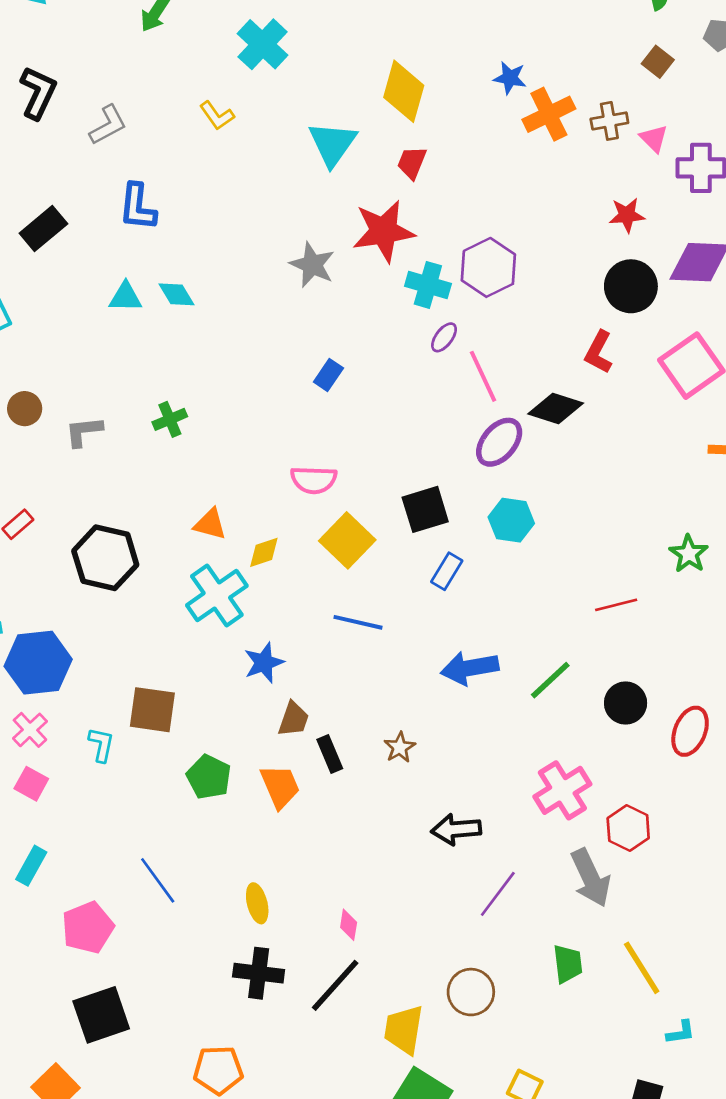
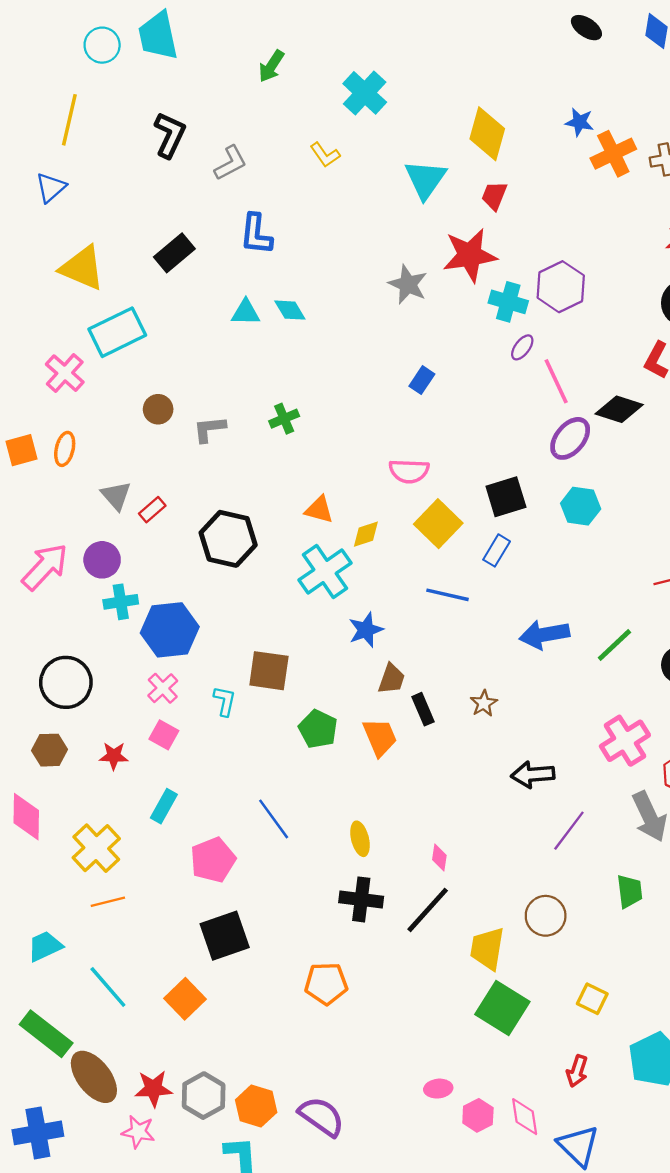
blue rectangle: (447, 571) -> (497, 550), moved

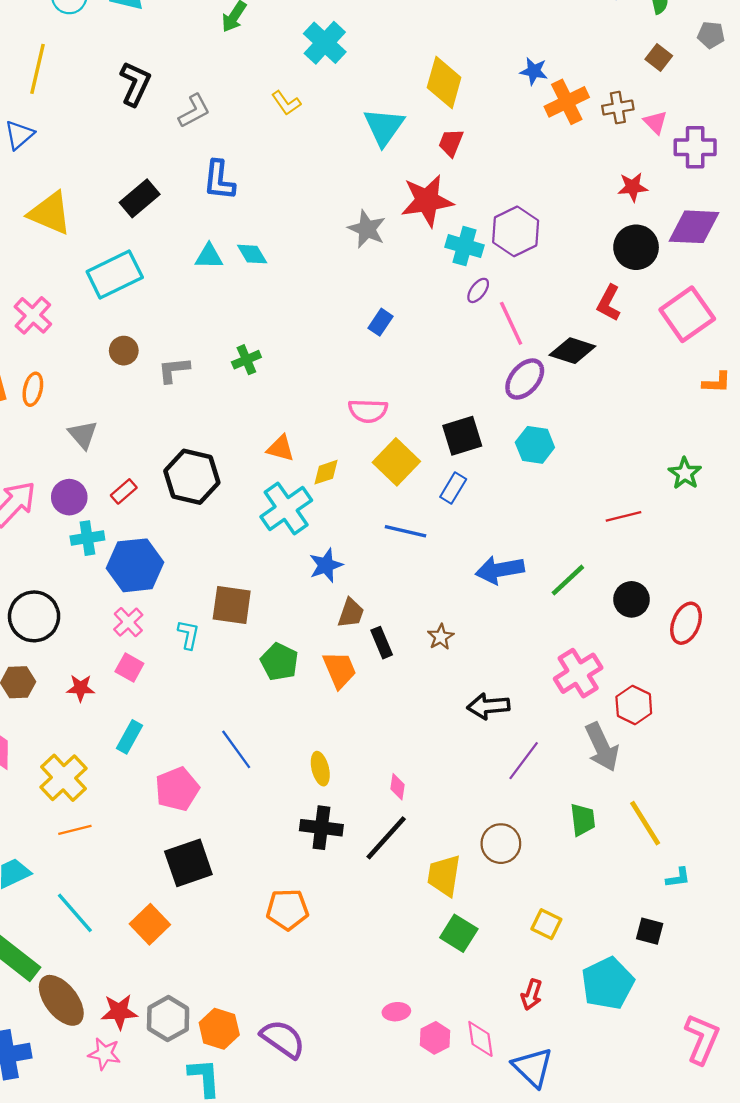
cyan rectangle: (117, 332) -> (115, 274), moved
red rectangle: (152, 510) -> (124, 491), moved
green square: (502, 1008) -> (459, 933), size x0.7

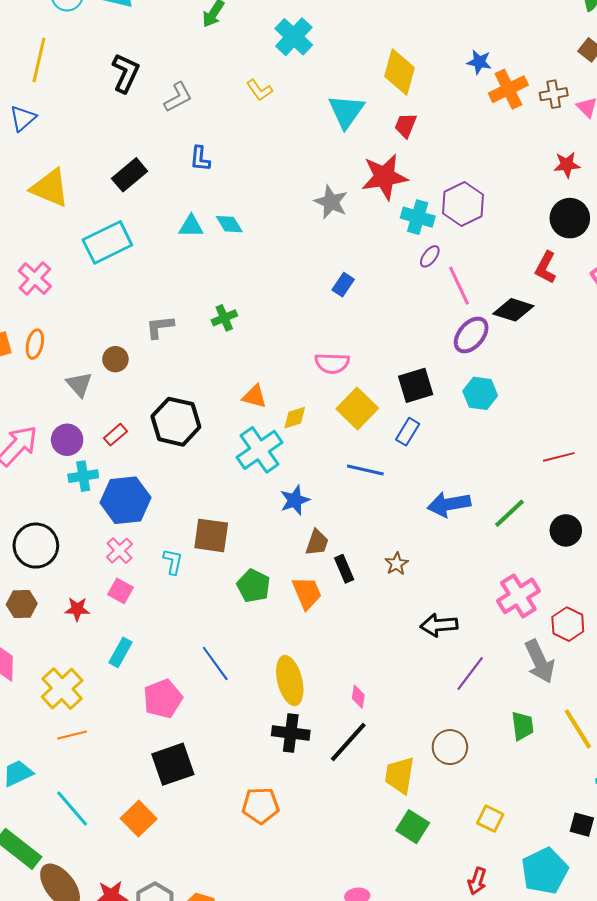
blue L-shape: (219, 180) -> (200, 159), size x0.7
brown circle: (124, 351) -> (115, 359), moved
yellow ellipse: (320, 769) -> (290, 681), size x1.6

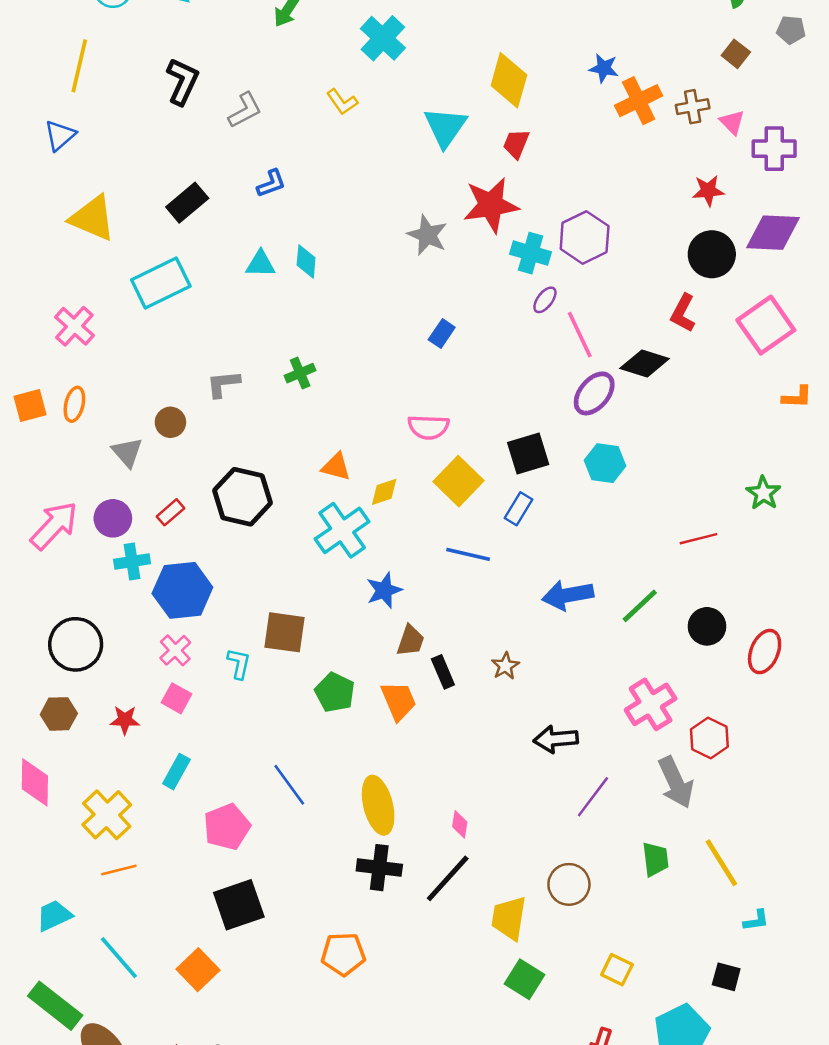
blue L-shape: (200, 159) -> (271, 183), turned -116
cyan diamond: (229, 224) -> (306, 261), turned 36

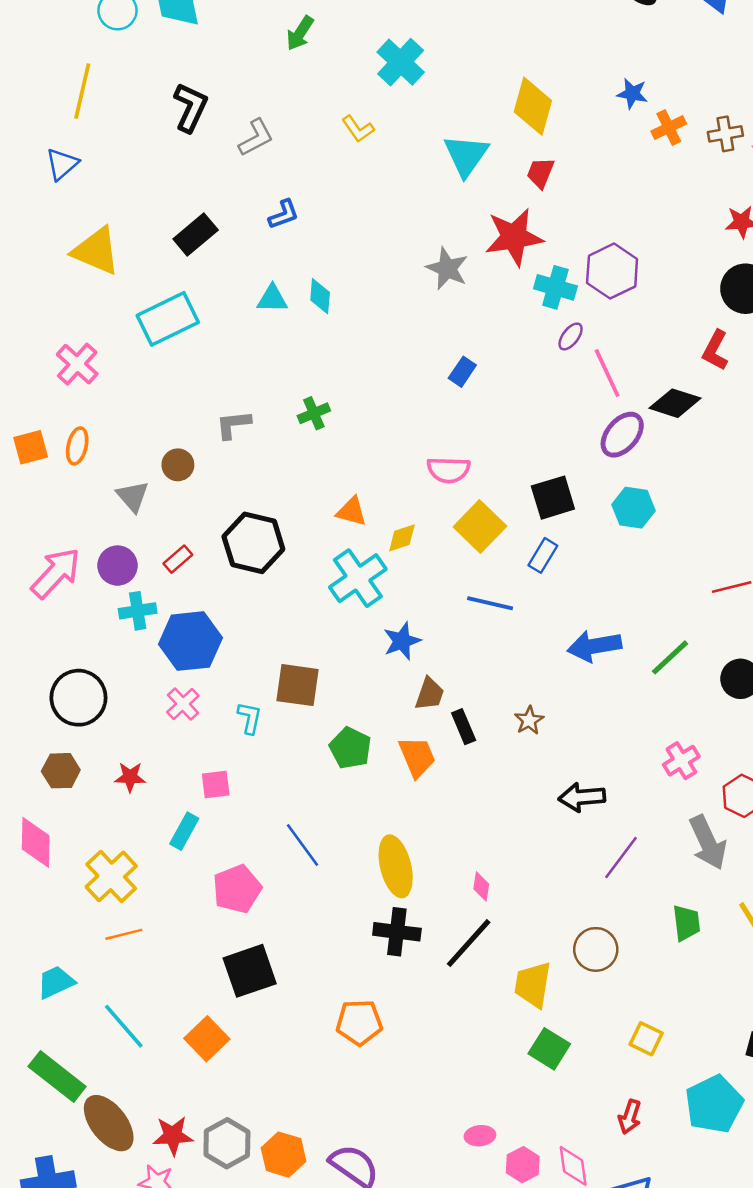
orange cross: (639, 101) -> (669, 128), size x0.7
pink square: (176, 698) -> (216, 785), moved, turned -36
pink cross: (651, 704) -> (681, 761), size x0.7

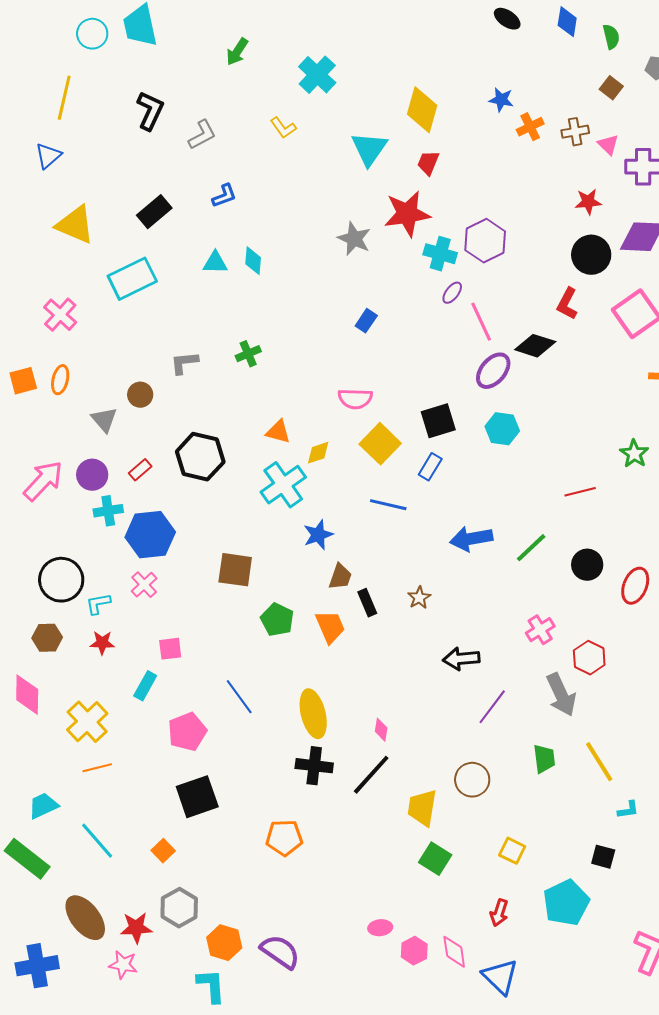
cyan L-shape: (250, 718) -> (98, 604), moved, turned -112
orange square: (207, 1039) -> (163, 851), size x0.7
green rectangle: (57, 1077) -> (27, 859), moved
gray hexagon: (227, 1143) -> (179, 908), moved

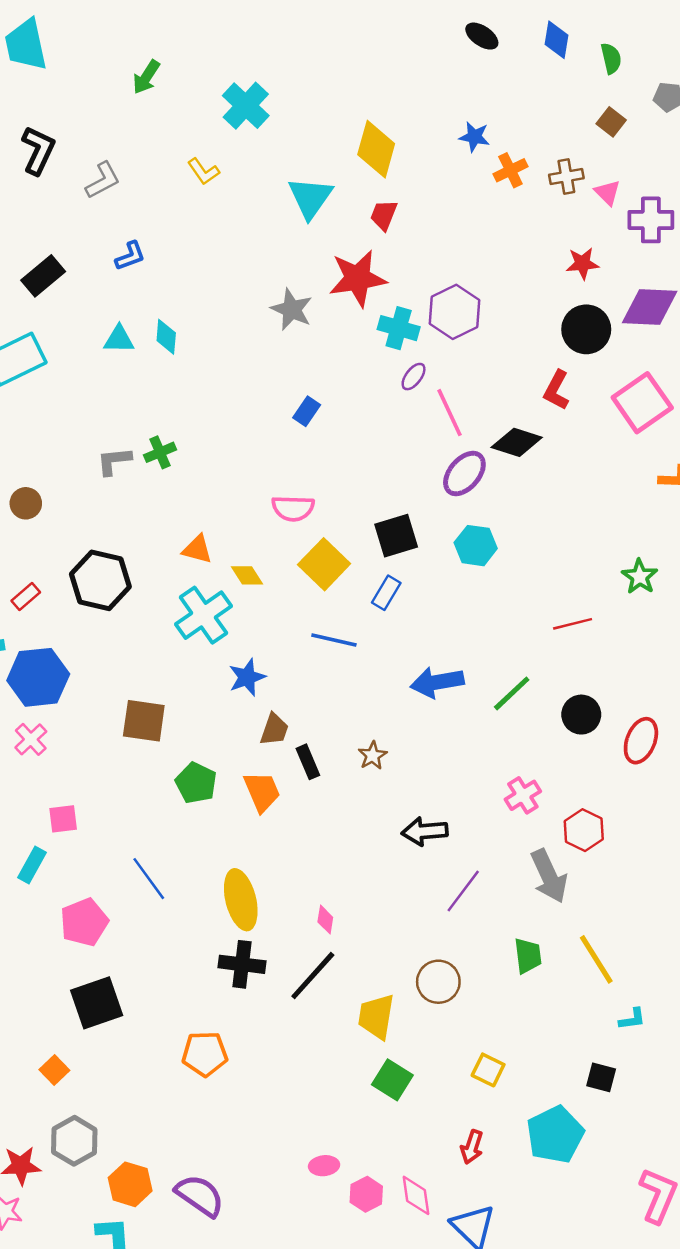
gray L-shape: (184, 363) -> (114, 461), moved
yellow diamond: (318, 453) -> (247, 575), turned 76

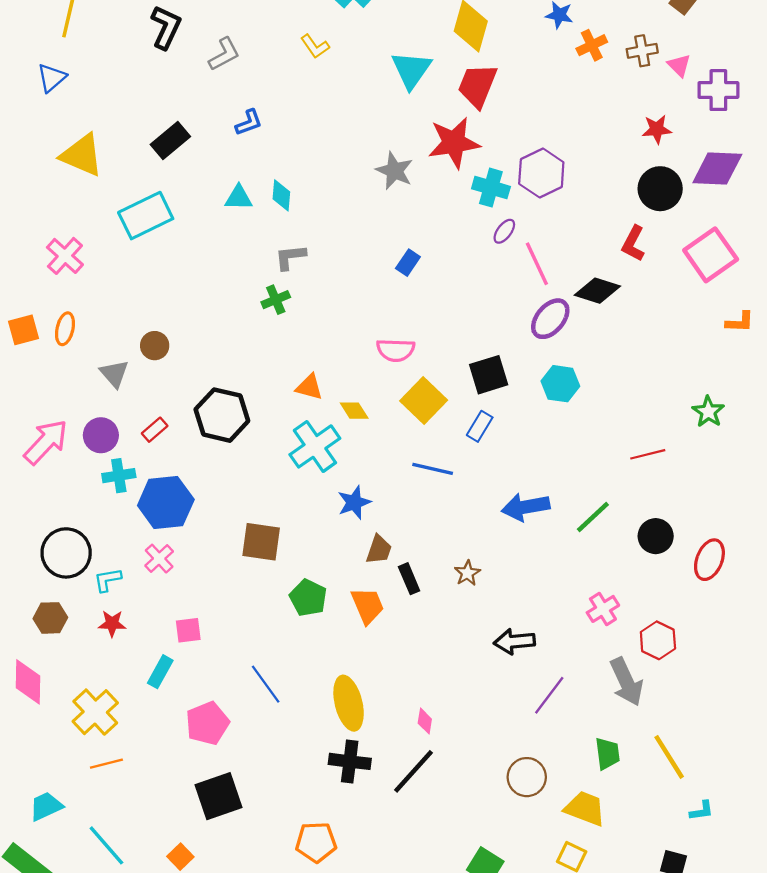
red trapezoid: (384, 215) -> (477, 86), size x1.6
gray L-shape: (114, 461) -> (290, 257), moved
yellow trapezoid: (376, 1017) -> (585, 808), moved, turned 102

